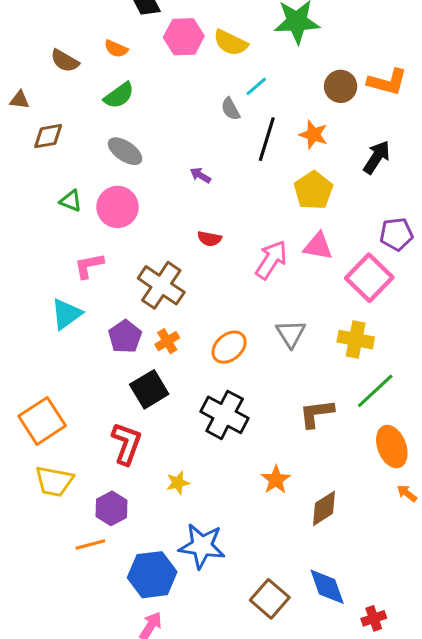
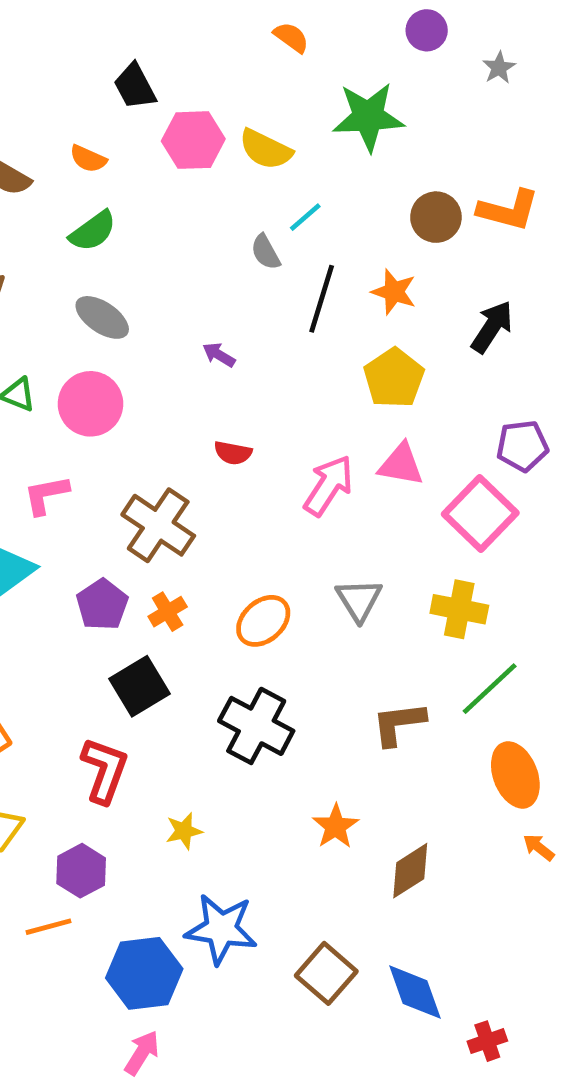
brown square: (270, 599) -> (326, 973), moved

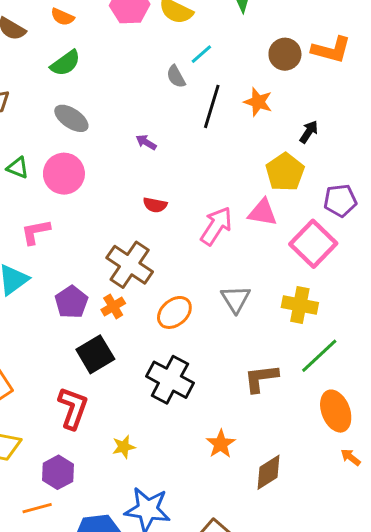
black arrow: (492, 327) -> (309, 132), moved, size x0.7
yellow pentagon: (394, 378) -> (285, 172), moved
brown cross: (158, 525) -> (130, 265), moved

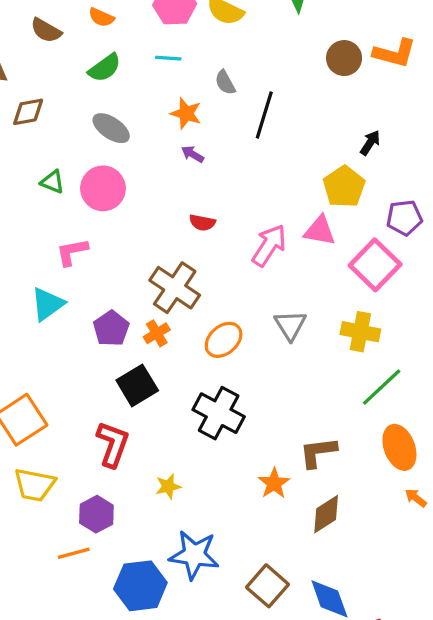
cyan line: (201, 54) -> (168, 58), moved, turned 45
orange star: (258, 102) -> (186, 113), moved
brown L-shape: (261, 378) -> (318, 452), moved

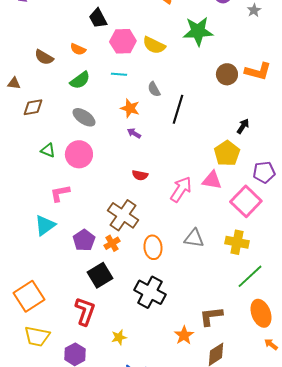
gray triangle: (290, 325) -> (194, 238), turned -50
orange ellipse: (224, 340) -> (153, 247), turned -55

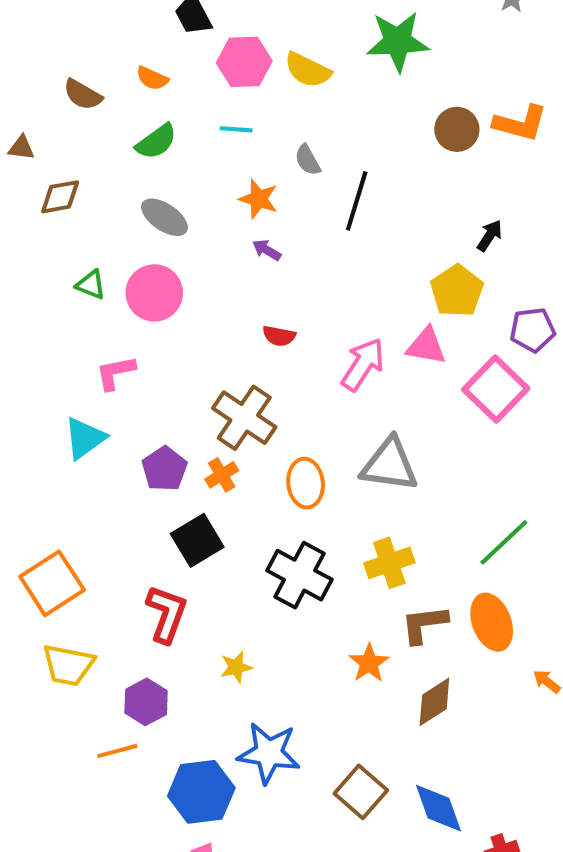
gray triangle: (194, 238) -> (389, 465), size x1.4
yellow cross: (237, 242) -> (389, 563), moved, turned -30
orange ellipse: (261, 313) -> (492, 622), moved

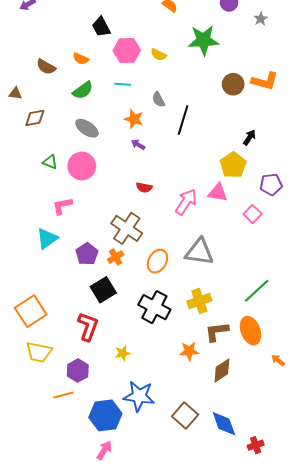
yellow semicircle: (308, 70) -> (158, 55), size x0.7
pink square: (496, 389) -> (253, 214), size x0.6
orange ellipse: (306, 483) -> (157, 261), turned 35
orange star: (369, 663) -> (189, 351), turned 30

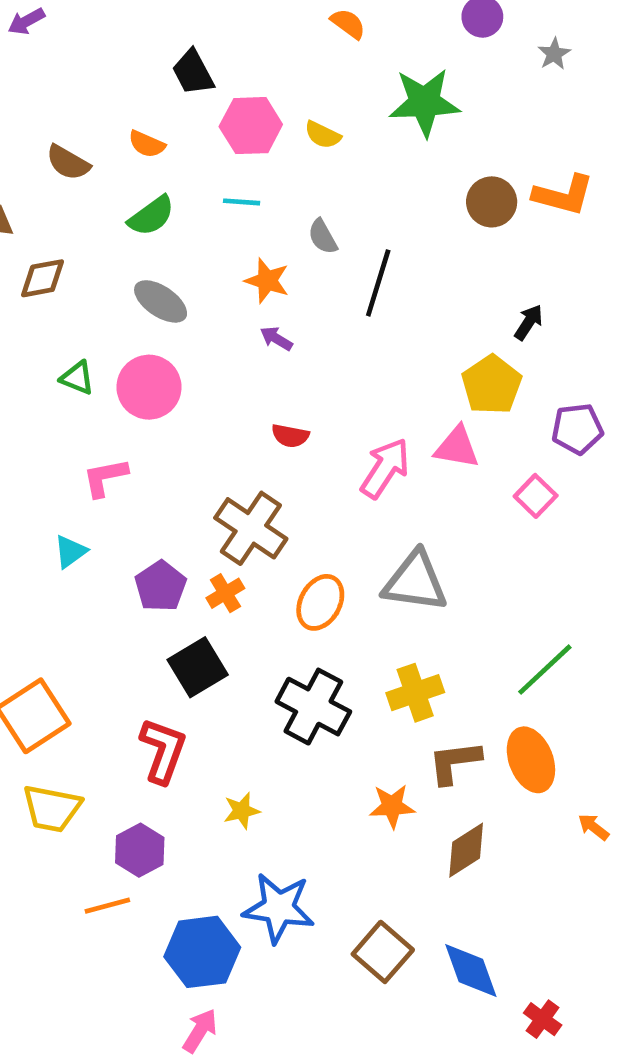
cyan triangle: (47, 239) -> (70, 551), size x0.7
red cross: (256, 445) -> (543, 1019), turned -35

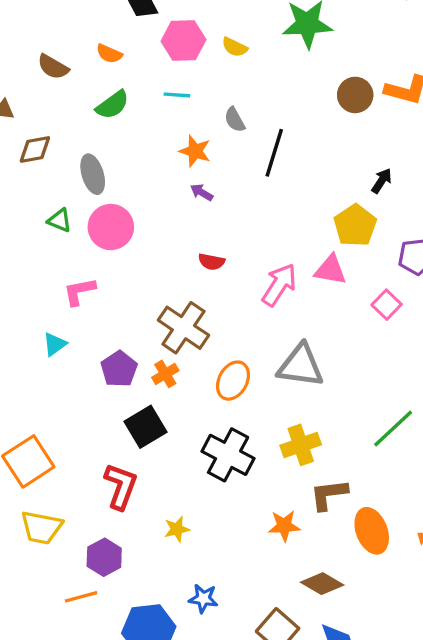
gray ellipse: (161, 301) -> (93, 174), moved, turned 39
orange ellipse: (531, 760) -> (372, 531), moved
brown diamond: (466, 850) -> (322, 584), moved, turned 63
blue star: (279, 908) -> (203, 598), size x0.6

